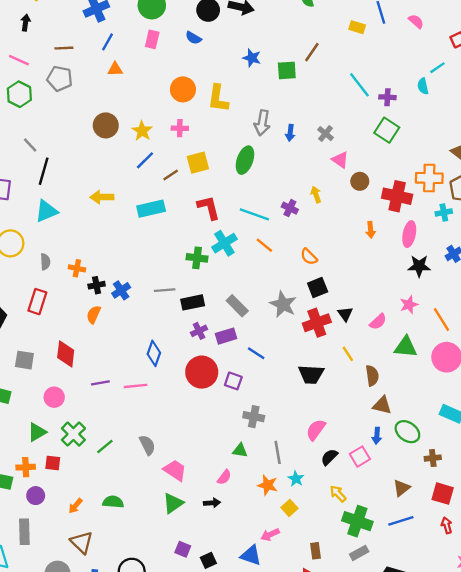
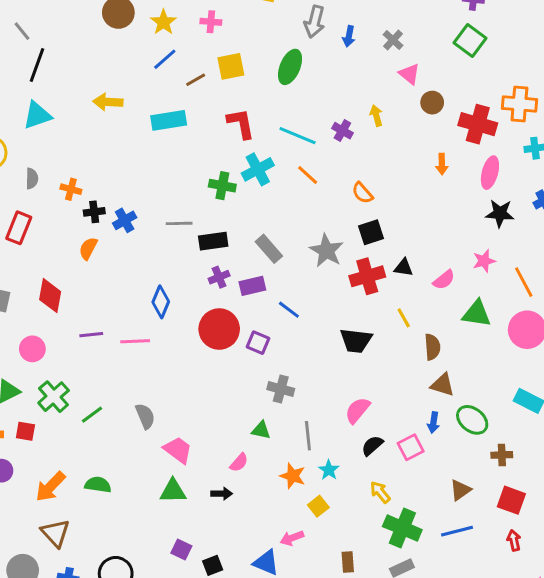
black triangle: (345, 314) -> (404, 267), turned -49
green triangle: (173, 503) -> (173, 491), turned 30
orange arrow: (75, 506) -> (50, 487), size x1.6

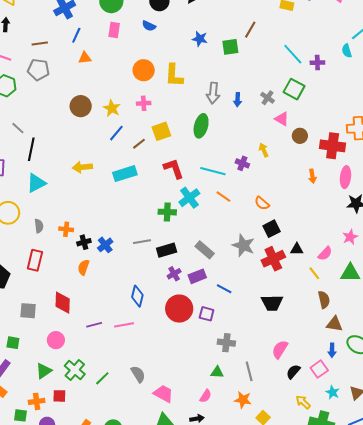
green square: (470, 41) -> (294, 89), moved
yellow line: (404, 318) -> (314, 273), moved
cyan star: (329, 470) -> (333, 392), moved

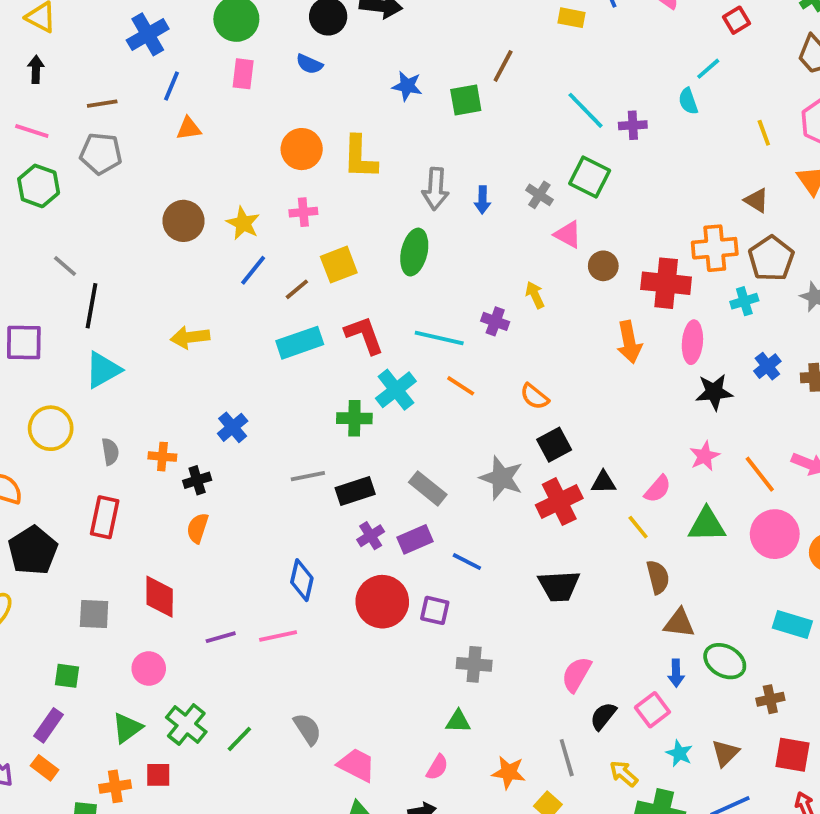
cyan rectangle: (125, 174) -> (300, 343), moved
orange arrow: (312, 176) -> (629, 342), size x1.5
blue cross: (105, 245) -> (233, 427), moved
gray line: (249, 371) -> (567, 758), moved

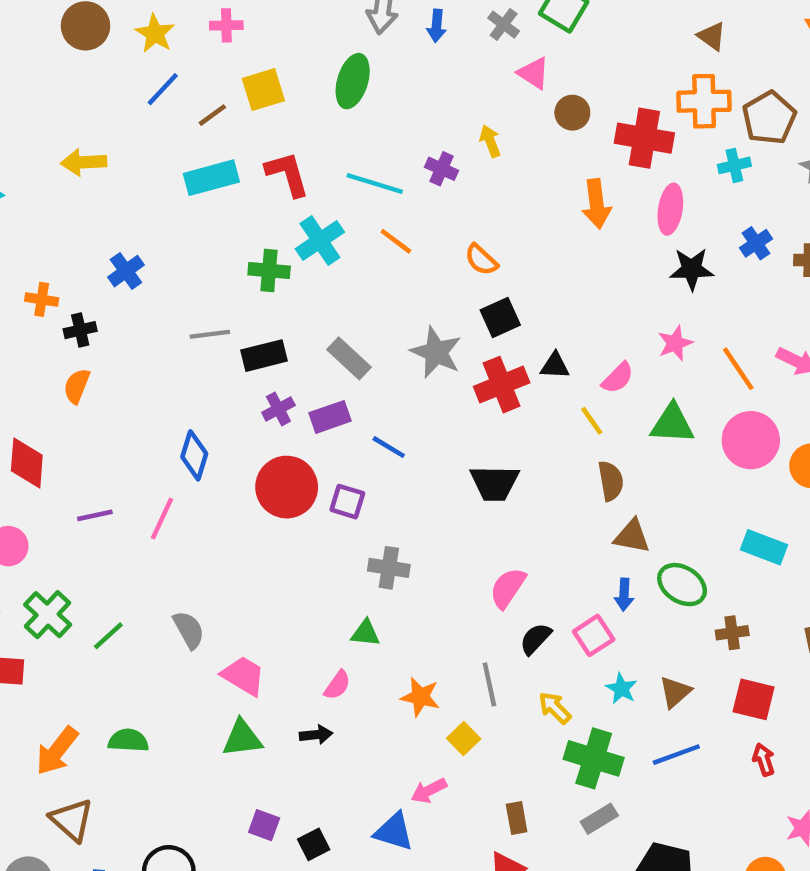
brown triangle: (756, 200) -> (712, 36), moved
pink line: (278, 636) -> (162, 519), turned -57

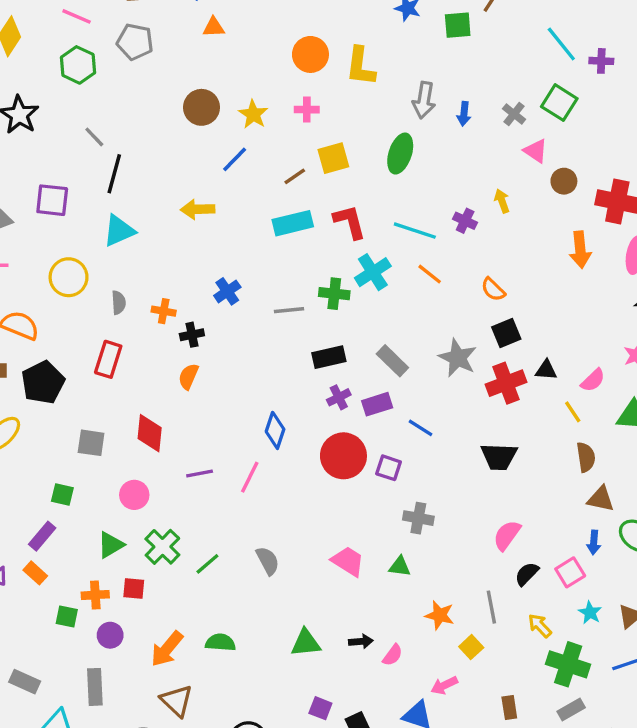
blue line: (163, 89) -> (235, 159), moved
gray line: (210, 334) -> (289, 310), moved
pink trapezoid: (243, 676) -> (348, 561), moved
pink semicircle: (337, 685) -> (393, 655), moved

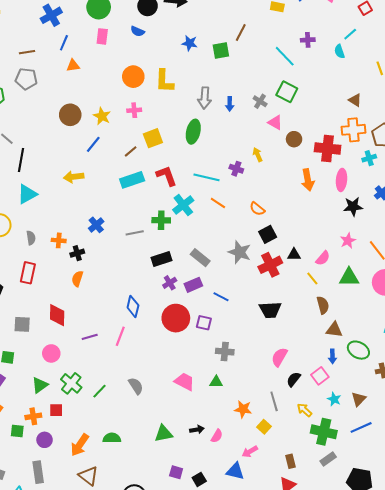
purple cross: (601, 61) -> (308, 40), moved

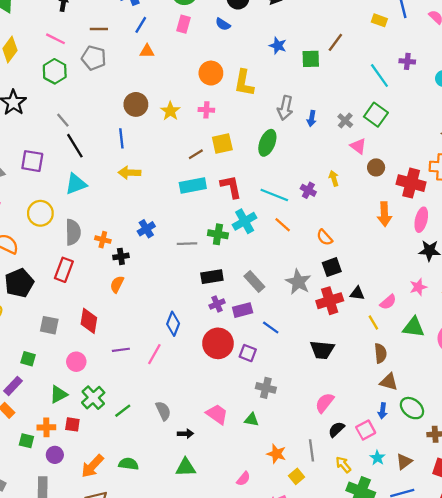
blue line: (93, 144) -> (121, 138), moved, turned -54
black line: (21, 160) -> (75, 146), turned -50
gray semicircle: (31, 238) -> (73, 232), size x1.6
black arrow: (197, 430) -> (185, 434), moved

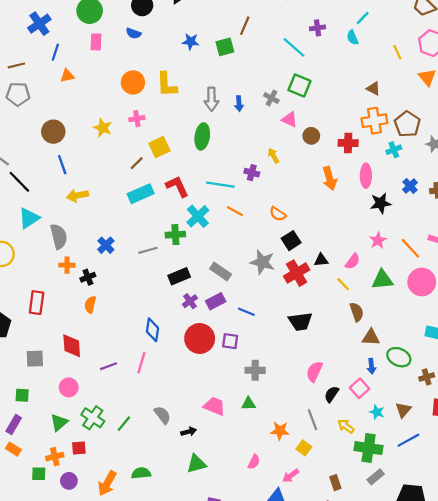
brown circle: (136, 104) -> (53, 132), moved
red cross: (411, 183) -> (348, 143), size x0.7
gray semicircle: (73, 232) -> (59, 236), moved

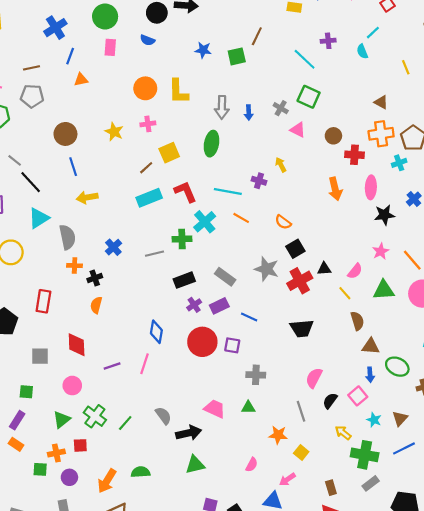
brown circle: (311, 136) -> (333, 136), moved
gray line: (312, 420) -> (301, 411), moved
black arrow: (189, 432) -> (189, 433), size x1.6

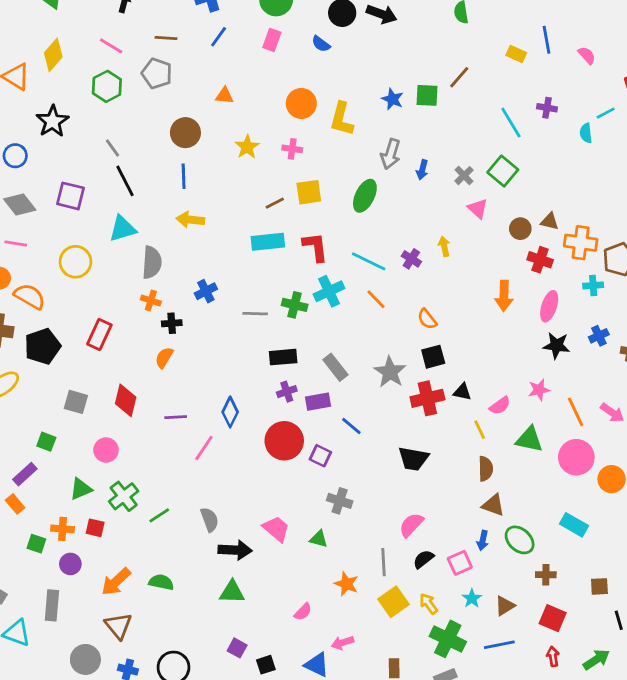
blue star: (203, 50) -> (392, 99), moved
orange triangle: (81, 80) -> (225, 96), moved
brown triangle: (381, 102) -> (550, 221), moved, turned -32
purple line: (112, 366) -> (176, 417), moved
yellow square: (301, 453) -> (394, 602), moved, size x1.5

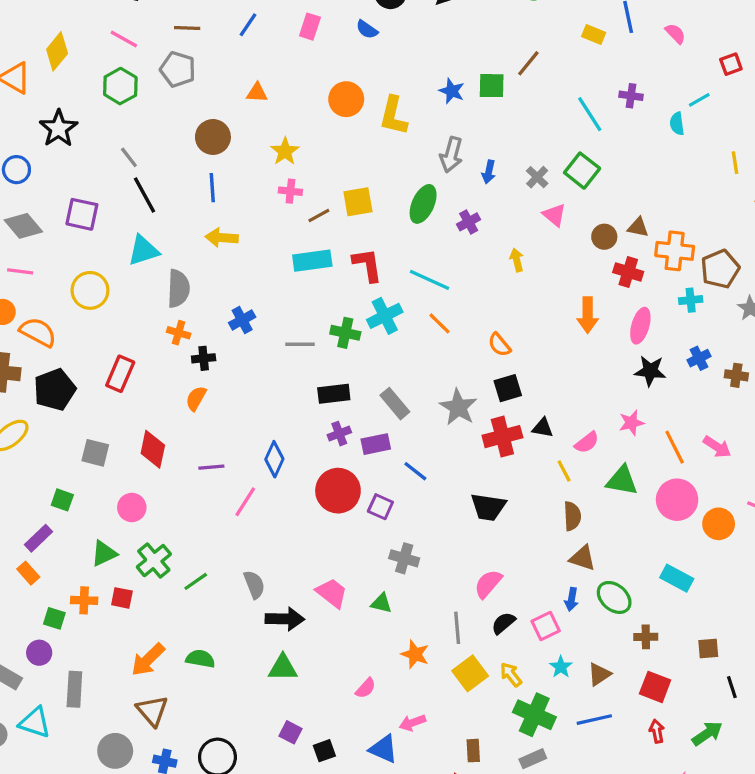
pink cross: (292, 149) -> (290, 191), moved
purple cross: (411, 259) -> (469, 222), moved, turned 30
purple circle: (70, 564) -> (39, 653), moved

